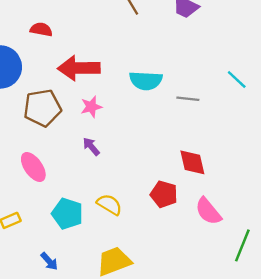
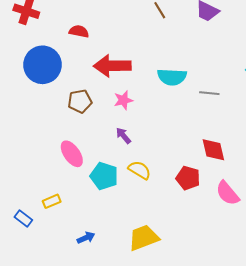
brown pentagon: (42, 108) -> (80, 101), size x0.7
yellow semicircle: (109, 204) -> (140, 170), moved
cyan pentagon: (67, 214) -> (104, 176), moved
blue arrow: (49, 261) -> (86, 238), turned -72

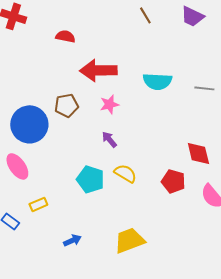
blue circle: (42, 65) -> (29, 124), moved
gray line: (209, 93) -> (204, 88), moved
pink ellipse: (72, 154) -> (17, 166), moved

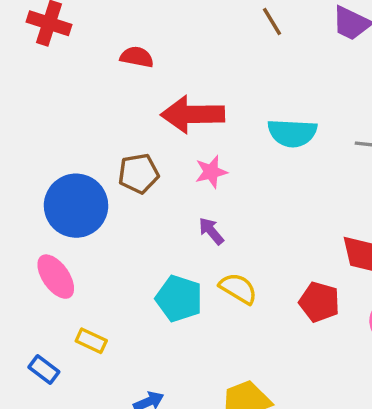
yellow rectangle: (38, 204) -> (91, 341), turned 48

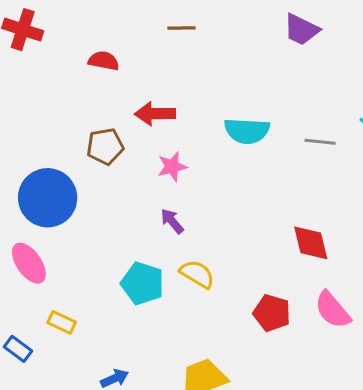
brown line: (272, 21) -> (182, 28), moved, turned -60
red arrow: (193, 114) -> (155, 114), size x0.7
brown pentagon: (139, 174) -> (105, 146), moved
red pentagon: (319, 302) -> (272, 313), moved

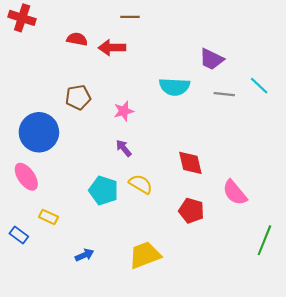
purple trapezoid: (301, 30) -> (212, 59), moved
red arrow: (155, 114) -> (112, 48), moved
red diamond: (311, 243) -> (190, 163), moved
pink semicircle: (333, 310) -> (235, 193), moved

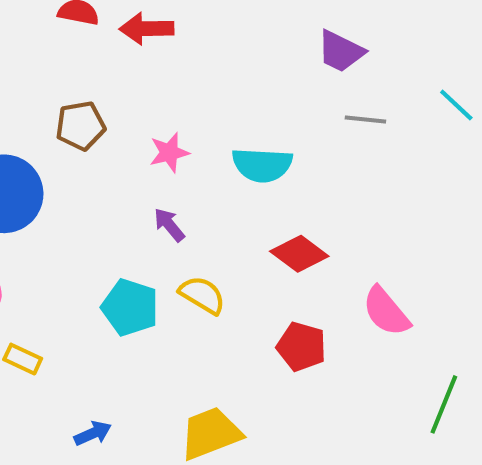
cyan line: (259, 86) -> (456, 105), moved
cyan semicircle: (174, 87) -> (262, 165), moved
red diamond: (190, 163) -> (299, 254), turned -40

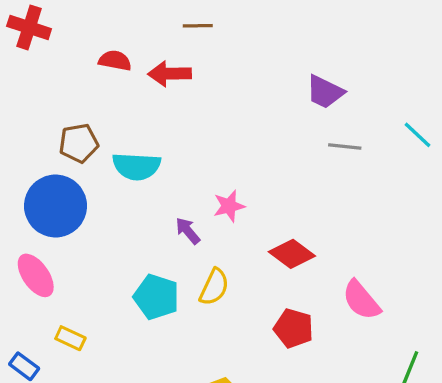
brown pentagon: (80, 126) -> (79, 143), moved
pink star: (169, 153) -> (229, 206), moved
cyan semicircle: (262, 165) -> (137, 166), moved
yellow semicircle: (202, 295) -> (214, 287), turned 84

